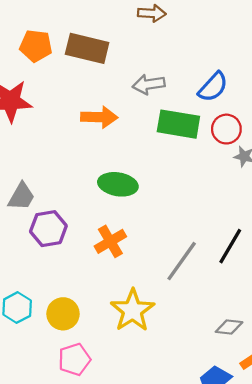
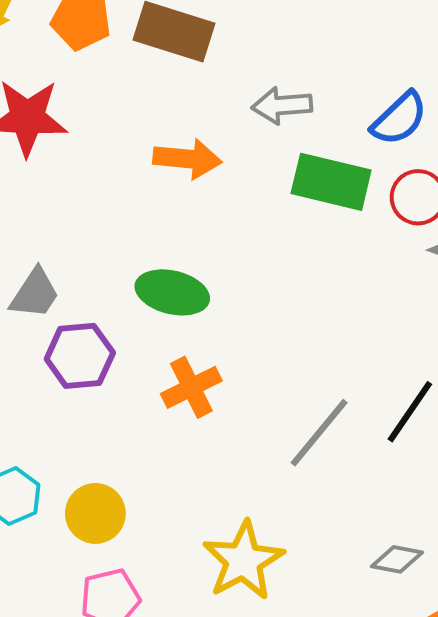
green ellipse: (118, 184) -> (172, 292), moved
yellow star: (132, 310) -> (243, 561), moved

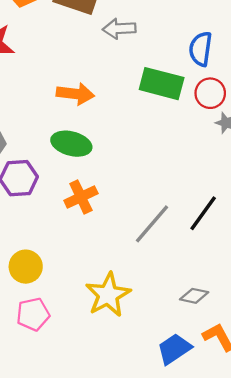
gray arrow: (282, 105) -> (119, 29), moved
blue semicircle: (399, 119) -> (201, 49), turned 140
orange arrow: (187, 159) -> (75, 94), moved

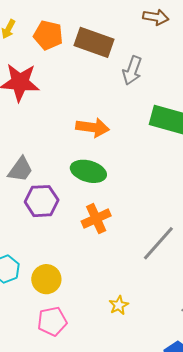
gray arrow: (119, 29) -> (132, 70), turned -68
yellow star: (108, 295) -> (119, 305), size x0.5

